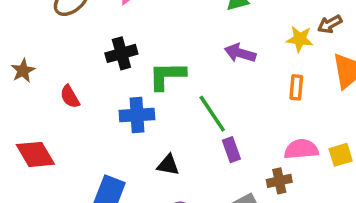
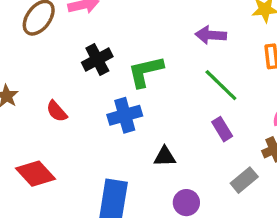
green line: (212, 114) -> (221, 85), moved

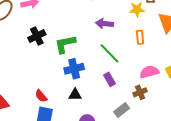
red semicircle: (57, 111) -> (41, 96), moved
blue cross: (125, 115) -> (74, 69), moved

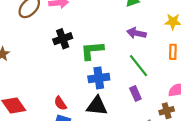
black triangle: (75, 95) -> (97, 106), size x1.5

